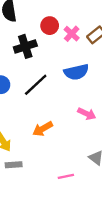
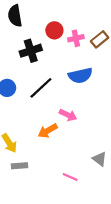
pink cross: (72, 34) -> (76, 38), turned 35
pink arrow: (87, 114) -> (68, 115), moved
pink line: (66, 176) -> (70, 177), turned 35

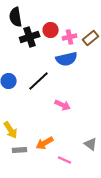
black cross: (31, 51) -> (30, 37), moved
blue semicircle: (80, 75) -> (67, 59), moved
orange arrow: (48, 131) -> (45, 143), moved

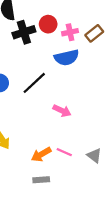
gray rectangle: (20, 150) -> (41, 180), moved
pink line: (65, 160) -> (64, 152), moved

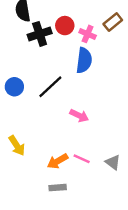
pink cross: (70, 32) -> (88, 34), turned 35
brown rectangle: (94, 33) -> (113, 22), moved
blue semicircle: (67, 58) -> (84, 60), turned -70

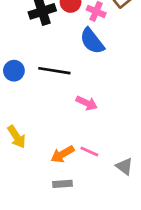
blue semicircle: (84, 60) -> (92, 41), turned 135
black line: (50, 87) -> (54, 71), turned 52
gray triangle: (113, 162) -> (124, 166), moved

